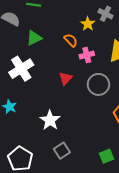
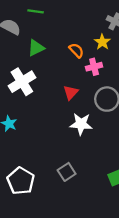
yellow star: (88, 24) -> (102, 42), moved
white star: (50, 120) -> (81, 124), moved, turned -30

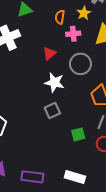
orange semicircle: (76, 50) -> (60, 17), turned -136
gray square: (67, 172) -> (52, 110), moved

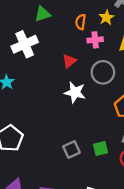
gray square: (52, 110) -> (71, 150), moved

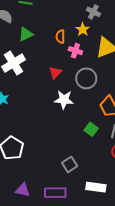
pink cross: (95, 40) -> (75, 51), turned 32
green square: (101, 148) -> (91, 129), moved, turned -32
gray square: (71, 150) -> (70, 164), moved

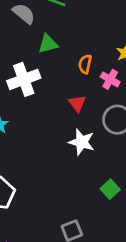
orange semicircle: (60, 37) -> (85, 64), moved
red triangle: (55, 73) -> (77, 103), turned -32

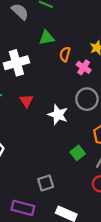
green triangle: (48, 44) -> (47, 38), moved
red triangle: (77, 103) -> (26, 101), moved

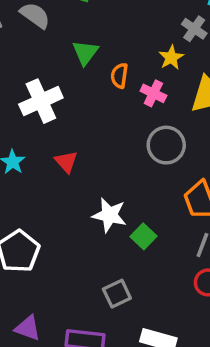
green triangle: (47, 38) -> (85, 53), turned -35
white star: (58, 115) -> (109, 215), moved
green square: (78, 153) -> (143, 236), moved

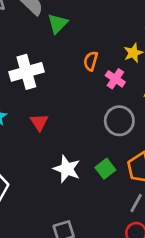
green triangle: (85, 53) -> (58, 24), moved
green square: (143, 236) -> (105, 169), moved

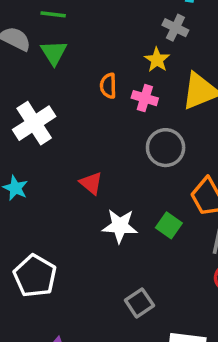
red triangle: (39, 122) -> (91, 183), moved
green square: (105, 169) -> (169, 225), moved

